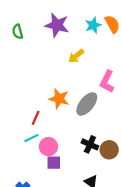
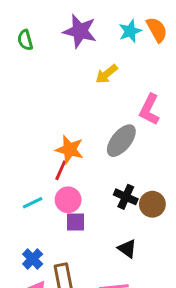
orange star: (59, 99) -> (70, 150), moved
red line: (36, 118) -> (61, 170), moved
cyan line: (31, 138) -> (33, 203), moved

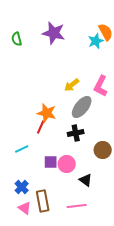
cyan star: (130, 31) -> (96, 41), moved
yellow arrow: (107, 74) -> (72, 85), moved
black cross: (126, 197) -> (76, 133), moved, turned -35
pink circle: (68, 200) -> (67, 164), moved

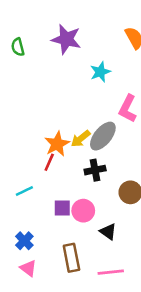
cyan star: (96, 41) -> (100, 72), moved
yellow arrow: (72, 85) -> (81, 139), moved
orange star: (47, 113) -> (57, 144), turned 30
brown rectangle: (43, 201) -> (71, 258), moved
pink line: (77, 206) -> (111, 272), moved

